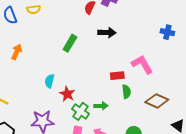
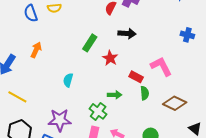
red rectangle: (117, 76) -> (136, 77), turned 32
red star: (67, 94) -> (110, 58), moved
green arrow: (101, 106) -> (115, 95), moved

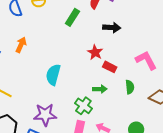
green rectangle: (90, 43) -> (72, 17), moved
red rectangle: (136, 77) -> (110, 67), moved
cyan semicircle: (68, 80) -> (53, 75), size x1.5

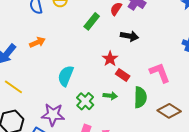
orange arrow: (21, 45) -> (37, 42), turned 35
green semicircle: (130, 87) -> (140, 97), size x1.5
green cross: (83, 106) -> (85, 101), moved

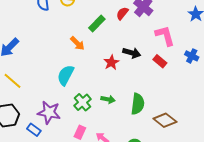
black arrow: (129, 36) -> (132, 53), moved
orange arrow: (37, 42) -> (77, 43), moved, turned 63
pink L-shape: (160, 73) -> (165, 36), moved
red rectangle: (123, 75) -> (160, 61), moved

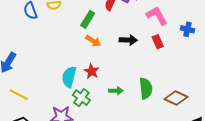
orange arrow: (77, 43) -> (93, 41), moved
red rectangle: (160, 61) -> (158, 42), turned 40
red star: (111, 62) -> (92, 71), moved
green cross: (82, 102) -> (81, 98), moved

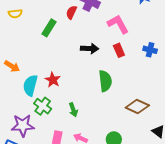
blue cross: (187, 29) -> (150, 50), moved
orange arrow: (93, 41) -> (12, 66), moved
green semicircle: (146, 88) -> (105, 81), moved
green arrow: (116, 91) -> (73, 110), moved, turned 72

